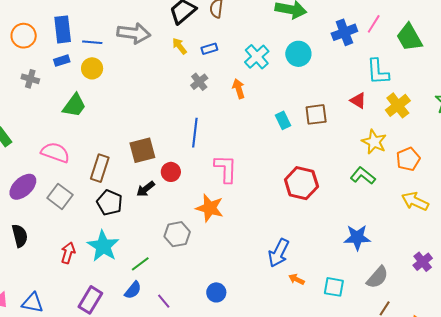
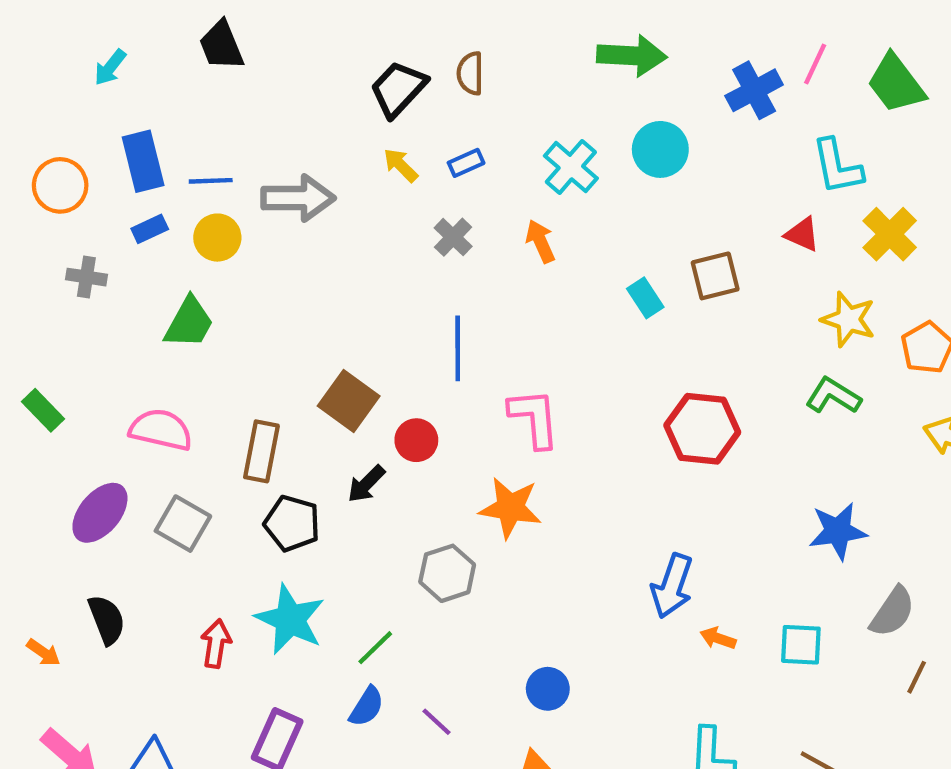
gray arrow: (134, 33) -> (298, 198), moved
brown square: (142, 150) -> (349, 401), turned -32

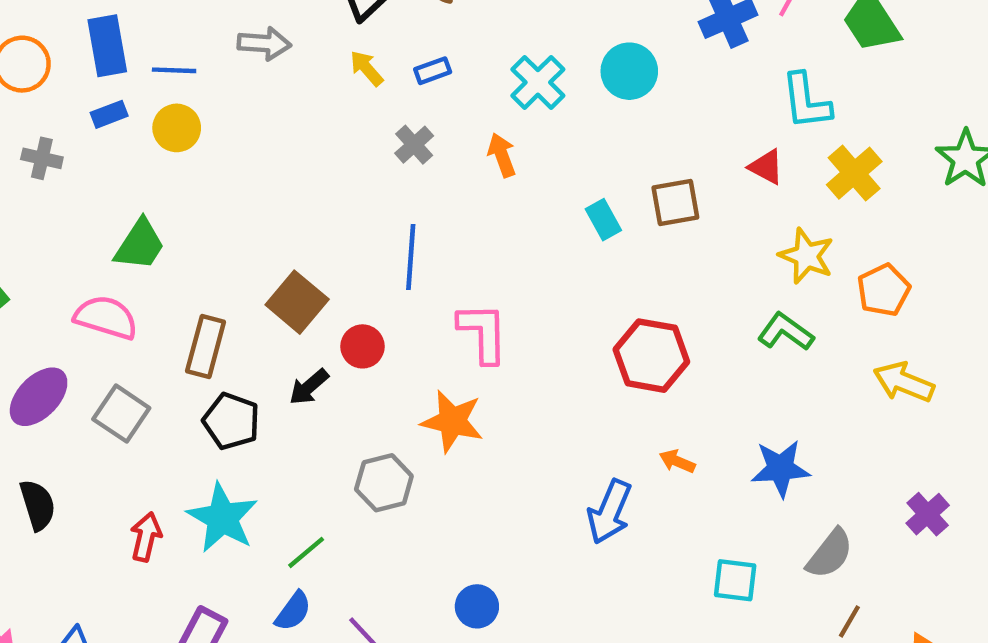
gray arrow: (298, 198) -> (264, 43), moved, size x0.7
green trapezoid: (189, 323) -> (140, 245), moved
orange arrow: (718, 638) -> (677, 461), moved

